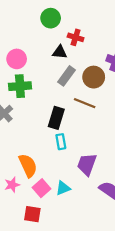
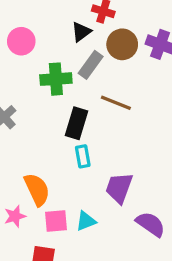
black triangle: (60, 52) -> (81, 32), turned -42
brown circle: (94, 77) -> (122, 44), moved
green cross: (20, 86) -> (56, 79), moved
pink square: (42, 188) -> (56, 221), turned 36

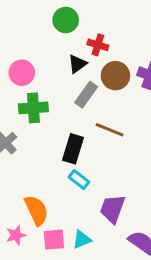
green cross: (56, 79) -> (33, 108), moved
cyan rectangle: (83, 156) -> (79, 180), turned -42

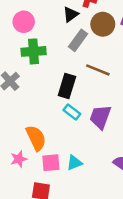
purple trapezoid: (113, 209) -> (100, 117), moved

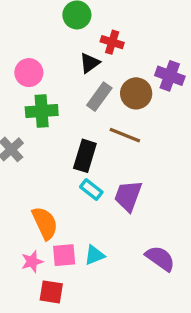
brown circle: (103, 24) -> (136, 93), moved
pink star: (19, 159) -> (32, 262), moved

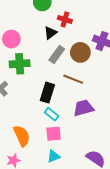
purple trapezoid: (128, 196) -> (83, 108), moved, turned 55
pink square: (64, 255) -> (54, 134), moved

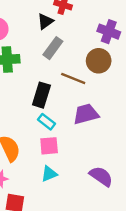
brown circle: (80, 52) -> (99, 61), moved

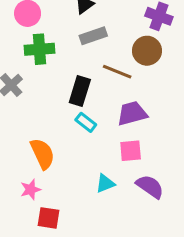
gray rectangle: (53, 48) -> (93, 36), turned 35
pink square: (49, 146) -> (131, 151), moved
cyan triangle: (49, 174) -> (105, 184), moved

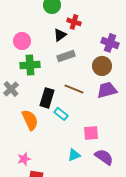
brown line: (117, 72) -> (74, 89), moved
black rectangle: (80, 91) -> (47, 98), moved
purple trapezoid: (132, 113) -> (107, 90), moved
orange semicircle: (42, 154) -> (30, 120), moved

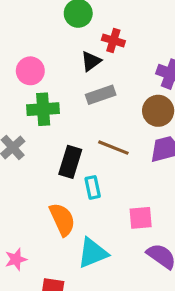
cyan rectangle: (61, 114) -> (93, 187), turned 40
orange semicircle: (30, 120) -> (62, 219), moved
cyan triangle: (74, 155) -> (93, 253), moved, size x1.5
pink star: (24, 159) -> (16, 259), moved

